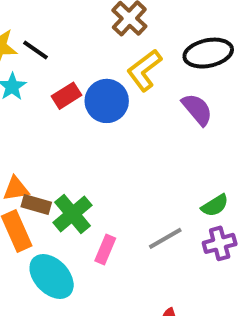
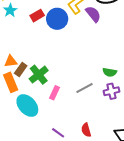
purple semicircle: (197, 109) -> (93, 14), moved
brown rectangle: (36, 205) -> (21, 69), turned -72
green semicircle: (215, 205) -> (110, 72), turned 40

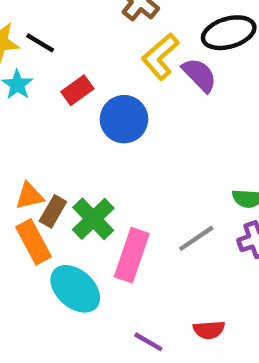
blue circle: (57, 19) -> (124, 119), moved
pink rectangle: (54, 93) -> (132, 255), size x1.6
red semicircle: (86, 130) -> (209, 330), turned -72

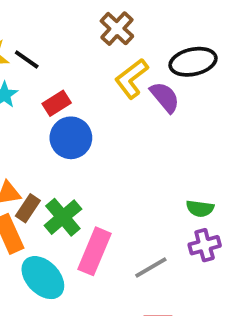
blue circle: (124, 119) -> (71, 138), moved
gray line: (196, 238) -> (151, 268), moved

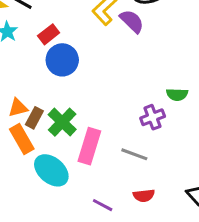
green semicircle: (200, 209) -> (177, 95), moved
purple cross: (205, 245) -> (153, 117), moved
gray line: (151, 268) -> (134, 154), turned 56

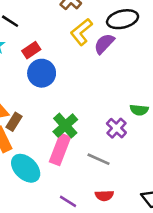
purple semicircle: (132, 21) -> (104, 44), turned -95
purple cross: (153, 117) -> (116, 128), turned -30
green cross: (62, 122) -> (65, 126), moved

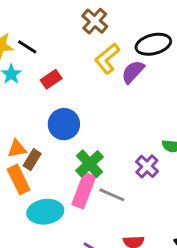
blue circle: (42, 73) -> (64, 124), moved
gray line: (98, 159) -> (112, 195), moved
cyan ellipse: (26, 168) -> (45, 212), turned -52

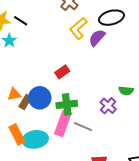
red rectangle: (51, 79) -> (62, 72), moved
blue circle: (64, 124) -> (40, 98), moved
green cross: (90, 164) -> (67, 104), turned 36
orange rectangle: (19, 179) -> (17, 134), moved

